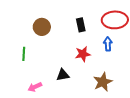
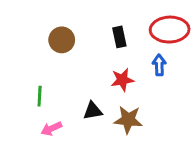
green line: (24, 54) -> (40, 96), moved
brown star: (103, 82) -> (128, 120), moved, turned 30

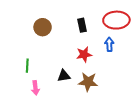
pink arrow: (51, 129) -> (35, 88), turned -72

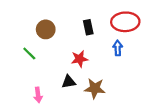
red star: (84, 54) -> (80, 59), moved
green line: (27, 66) -> (29, 53), moved, turned -48

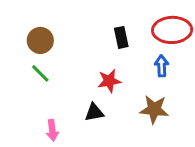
brown circle: (46, 29) -> (40, 40), moved
brown star: (95, 88) -> (154, 109), moved

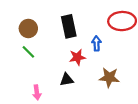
black rectangle: (121, 37) -> (69, 26), moved, size x1.5
blue arrow: (162, 66) -> (96, 43), moved

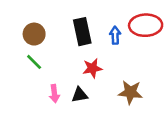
blue arrow: (96, 43) -> (115, 35), moved
pink arrow: (37, 92) -> (54, 94), moved

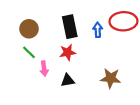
red star: (92, 68) -> (68, 52), moved
pink arrow: (54, 94) -> (44, 69), moved

